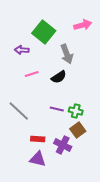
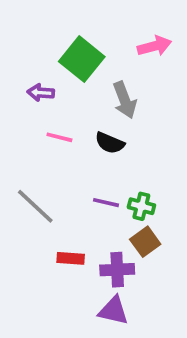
pink line: (32, 74) -> (59, 137), turned 32
black semicircle: (59, 77) -> (110, 143), turned 56
purple cross: (63, 145) -> (117, 270), turned -30
purple triangle: (38, 159) -> (113, 311), moved

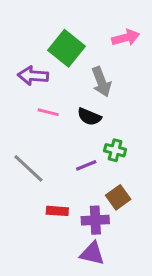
purple arrow: (41, 93) -> (33, 76), size x1.4
purple line: (106, 203) -> (86, 165), turned -35
green cross: (141, 206) -> (115, 150), moved

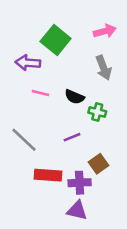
gray arrow: (101, 82) -> (104, 68), moved
green cross: (115, 150) -> (97, 112), moved
red rectangle: (57, 211) -> (48, 175), size x1.5

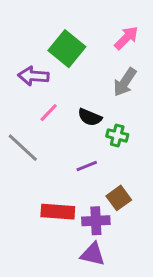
pink arrow: (105, 31) -> (126, 38), turned -30
gray arrow: (104, 68) -> (125, 82), turned 55
pink line: (40, 93) -> (49, 113), turned -60
gray line: (24, 140) -> (23, 148), moved

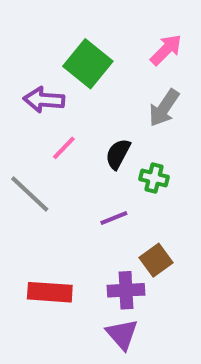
black semicircle: (90, 117) -> (118, 154), turned 95
red rectangle: (58, 212) -> (50, 292), moved
purple triangle: (93, 254) -> (122, 334), turned 36

